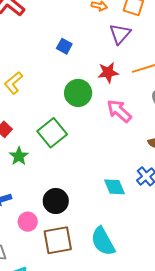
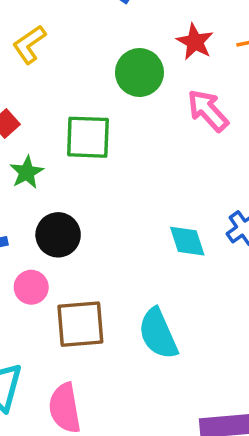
red star: (108, 72) -> (195, 42), turned 30
green square: (52, 133) -> (88, 137), turned 36
black circle: (56, 201) -> (58, 235), moved

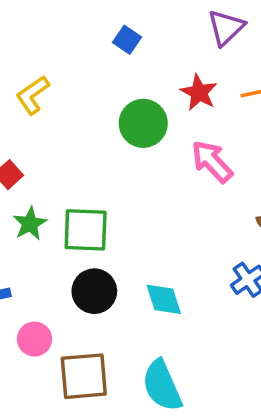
green square: (88, 137) -> (86, 230), moved
black circle: (58, 235) -> (94, 291), moved
cyan diamond: (187, 241) -> (164, 299), moved

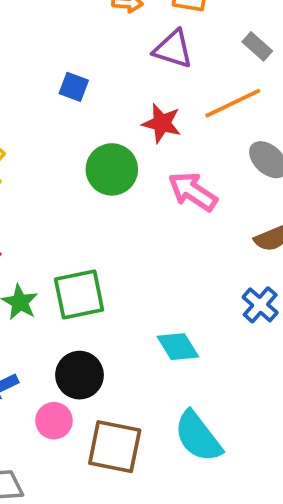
purple triangle: (226, 28) -> (173, 49), turned -45
black circle: (94, 291) -> (80, 375), moved
brown square: (84, 376) -> (115, 447), turned 30

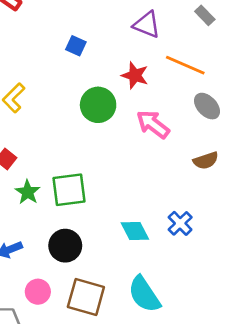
gray rectangle: (257, 46) -> (205, 15), moved
orange line: (233, 103) -> (185, 65), turned 45
blue cross: (260, 305) -> (180, 223), moved
pink circle: (54, 421) -> (38, 292), moved

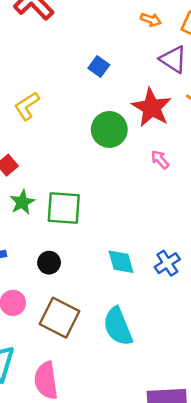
red star: (135, 75) -> (152, 108), size x1.4
pink arrow: (153, 124) -> (160, 159), size x0.6
black circle: (65, 246) -> (49, 263), size x0.7

